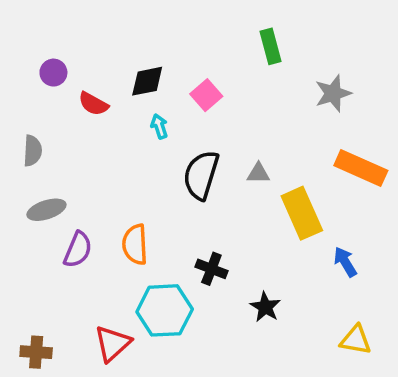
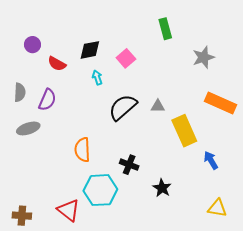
black semicircle: (201, 175) -> (123, 107), turned 32
purple semicircle: (78, 250) -> (47, 100), moved
red triangle: (112, 343) -> (69, 210), turned -40

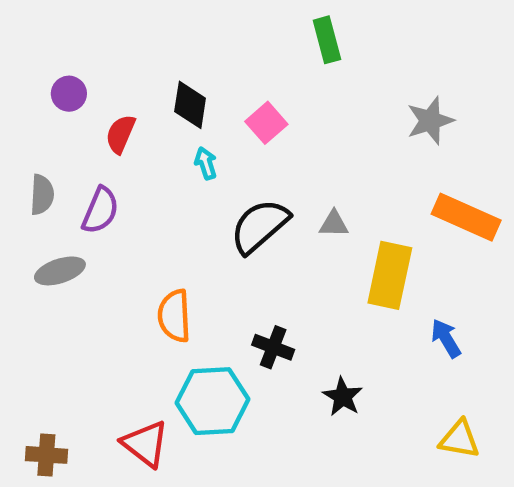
green rectangle: (165, 29) -> (327, 40), moved
black diamond: (90, 50) -> (190, 105), turned -70
red semicircle: (57, 64) -> (121, 134), turned 84
yellow rectangle: (184, 131) -> (390, 275), turned 36

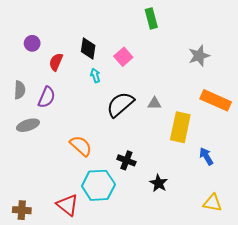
orange semicircle: (174, 316) -> (81, 146), turned 135

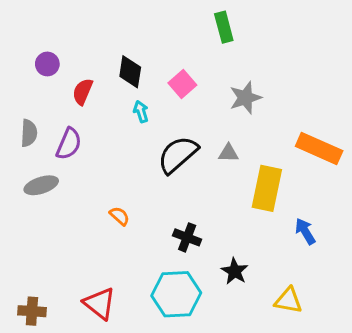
gray star: (199, 56) -> (245, 98), moved
orange semicircle: (81, 146) -> (119, 216), size x0.6
cyan hexagon: (98, 185) -> (176, 294), moved
yellow triangle: (212, 203) -> (288, 300), moved

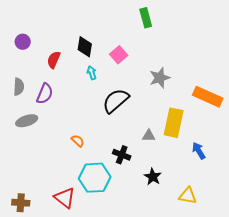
purple circle: (47, 64) -> (23, 42), moved
gray star: (245, 98) -> (160, 78), moved
gray triangle: (228, 153) -> (149, 136), moved
cyan hexagon: (176, 294) -> (95, 178), moved

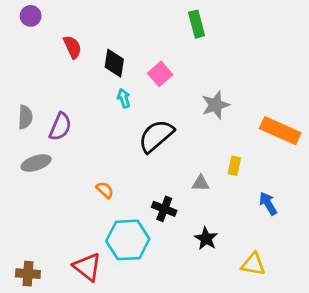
purple circle: (23, 42) -> (31, 16), moved
red semicircle: (54, 60) -> (72, 47), moved, turned 132
yellow rectangle: (174, 123) -> (234, 166), size x0.5

